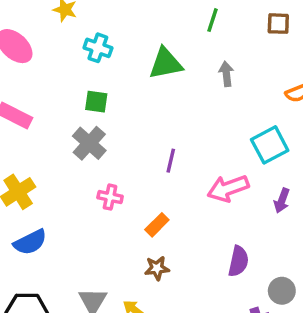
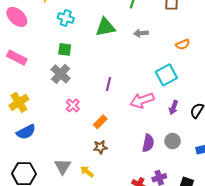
gray arrow: (226, 74) -> (141, 33), turned -88
pink cross: (110, 197) -> (73, 105), turned 32
gray circle: (282, 291) -> (173, 141), moved

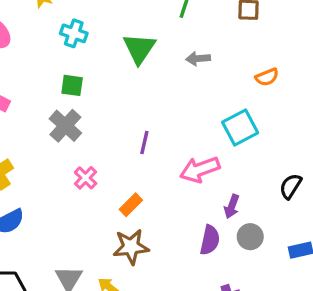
green triangle: (105, 27) -> (139, 48), turned -45
purple arrow: (174, 107) -> (232, 206), moved
brown star: (100, 147) -> (131, 247), size x1.5

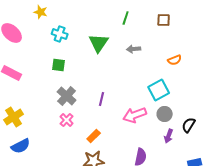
gray cross: (65, 126) -> (67, 96), moved
purple arrow: (232, 206) -> (169, 136), moved
gray circle: (250, 237) -> (165, 114), moved

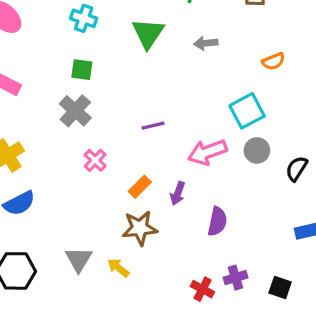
gray cross: (67, 96) -> (75, 111), moved
purple line: (102, 99) -> (153, 126), turned 64
purple arrow: (169, 136) -> (178, 193), moved

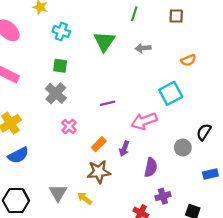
gray circle: (257, 150) -> (183, 147), moved
purple cross: (235, 278) -> (163, 196), moved

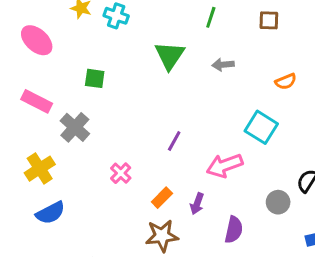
cyan cross: (61, 31) -> (116, 16), moved
green square: (60, 66) -> (95, 78), moved
gray cross: (56, 93) -> (75, 127), moved
cyan square: (171, 93) -> (261, 127), turned -30
purple line: (108, 103) -> (174, 141), turned -48

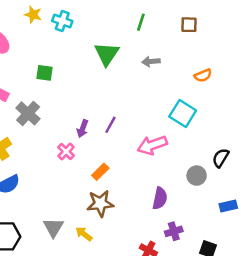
purple arrow: (197, 204) -> (83, 129), moved

